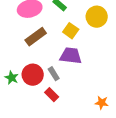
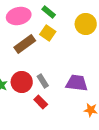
yellow square: (71, 31) -> (48, 33), moved
purple trapezoid: (71, 56) -> (77, 83), moved

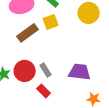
yellow square: (48, 33) -> (51, 22), turned 35

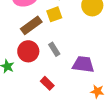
gray rectangle: (46, 70) -> (54, 49), moved
red circle: (25, 71) -> (28, 51), moved

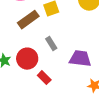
red circle: (28, 51) -> (27, 59), moved

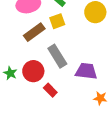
gray rectangle: (51, 44) -> (57, 56), size x1.6

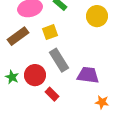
yellow square: (57, 21) -> (50, 32), moved
brown rectangle: (34, 32) -> (18, 36), moved

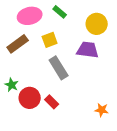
red circle: (35, 75) -> (30, 98), moved
purple trapezoid: (88, 75) -> (88, 50), moved

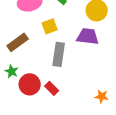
brown rectangle: (18, 44) -> (18, 42), moved
gray rectangle: (59, 68) -> (59, 54), turned 40

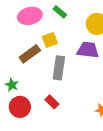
brown rectangle: (18, 42) -> (30, 54), moved
red circle: (30, 84) -> (20, 107), moved

